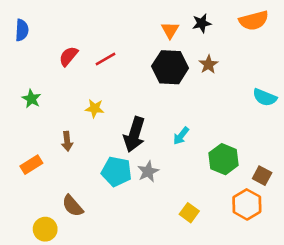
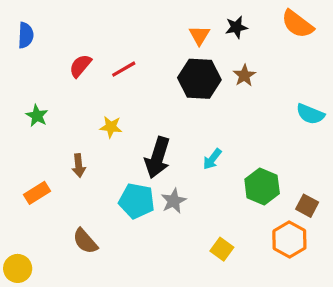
orange semicircle: (254, 21) -> (297, 24), turned 52
yellow circle: (45, 229) -> (18, 268), moved

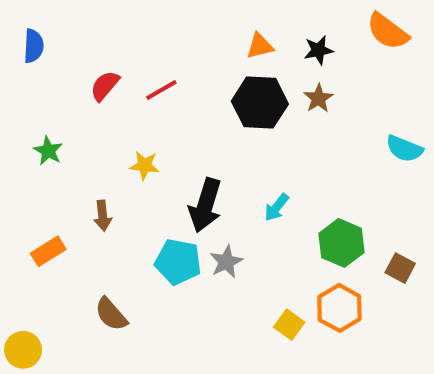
black star: (236, 27) -> (318, 50), moved
orange triangle: (199, 35) -> (260, 46), turned 45
orange hexagon: (289, 240) -> (339, 308), moved

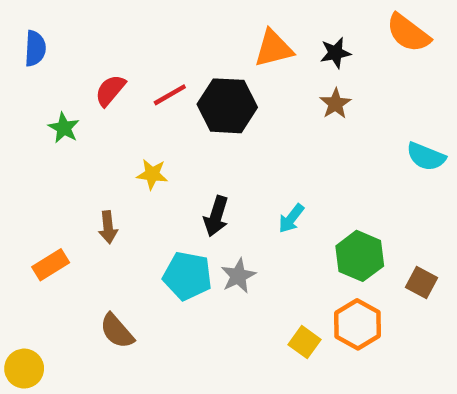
orange triangle: (260, 46) -> (274, 48), size x1.4
black hexagon: (260, 103) -> (227, 106), moved
green star: (48, 151) -> (64, 128), moved
black arrow: (205, 205) -> (216, 216), size x0.7

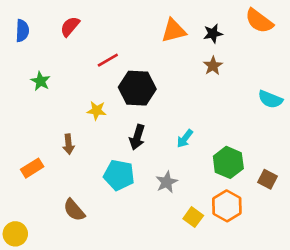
red semicircle: (110, 90) -> (70, 26), moved
black hexagon: (227, 106) -> (137, 88), moved
gray star: (238, 276) -> (167, 182), moved

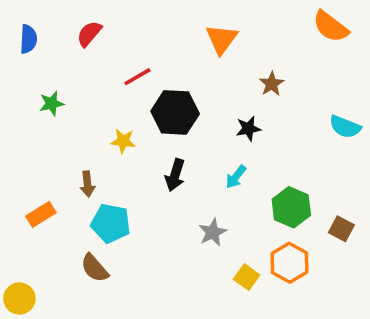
orange triangle: (174, 31) -> (222, 39), turned -40
black star: (213, 34) -> (248, 129), moved
green star: (41, 81) -> (52, 104), turned 30
cyan pentagon: (119, 175) -> (111, 223), moved

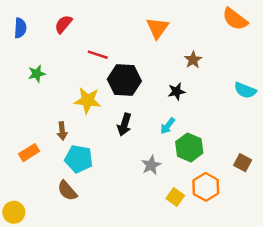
red line: (137, 77) -> (98, 55), turned 48
yellow star: (123, 141) -> (88, 100), size x1.5
green hexagon: (291, 207) -> (189, 147), moved

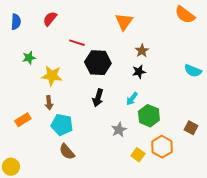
brown star: (193, 60) -> (142, 51), moved
yellow star: (88, 100) -> (52, 76), moved
brown semicircle: (67, 191) -> (67, 152), moved

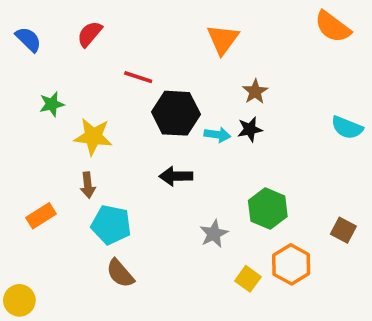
blue semicircle: (16, 22) -> (28, 39), turned -49
black arrow: (98, 98) -> (176, 176), turned 72
cyan arrow: (132, 99) -> (217, 135), moved, turned -120

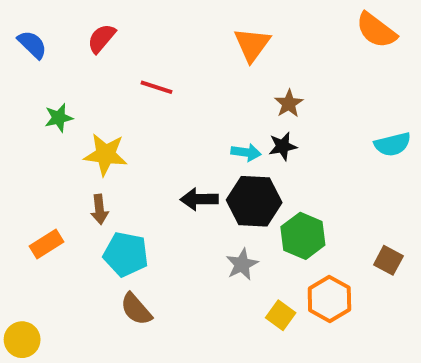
black hexagon: (176, 113) -> (254, 201), moved
cyan semicircle: (347, 128) -> (393, 144), turned -36

